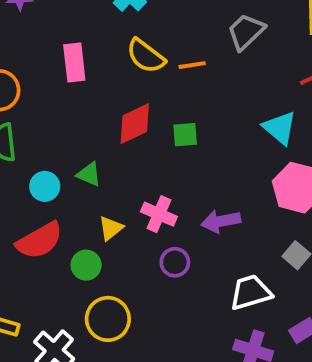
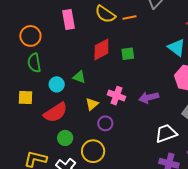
purple circle: (175, 262) -> (105, 123), moved
green circle: (86, 265) -> (65, 138), moved

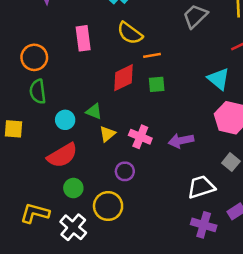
orange line: (129, 18) -> (152, 55), moved
yellow square: (25, 97) -> (13, 129), moved
yellow triangle: (92, 104) -> (107, 134), moved

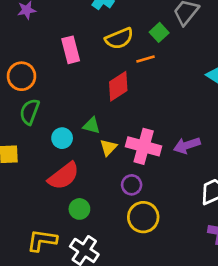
yellow semicircle: (130, 33) -> (119, 38), turned -52
green square: (157, 84) -> (159, 32), moved, turned -30
green semicircle: (38, 91) -> (30, 112), turned 35
pink cross: (140, 137) -> (144, 146), size x1.4
yellow circle: (108, 206) -> (143, 217), moved

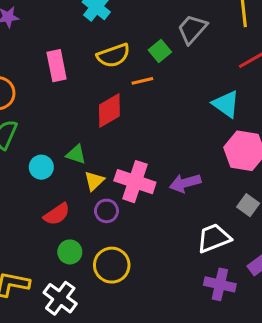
red semicircle: (64, 176) -> (57, 214), moved, size x0.7
purple circle: (132, 185) -> (106, 211), moved
green circle: (79, 209) -> (70, 252), moved
yellow circle: (143, 217) -> (112, 265), moved

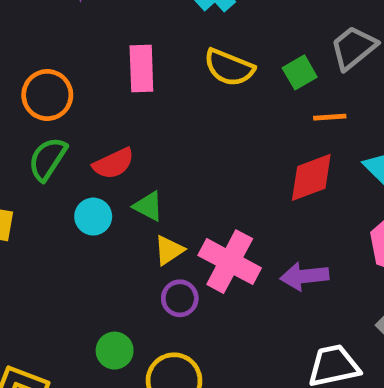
yellow semicircle: (113, 55) -> (229, 67), turned 32
orange line: (142, 81) -> (330, 117), moved
red diamond: (109, 111) -> (311, 177), moved
red semicircle: (57, 214) -> (113, 164), moved

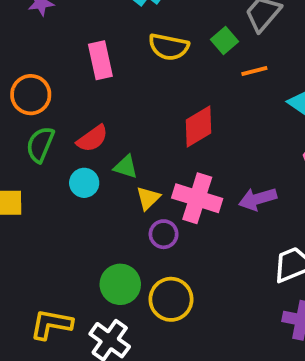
red diamond: (311, 177) -> (198, 126), moved
green circle: (115, 351) -> (120, 284), size x1.4

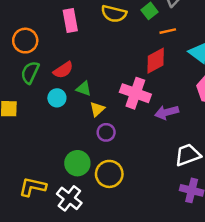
red diamond: (198, 126) -> (156, 61), moved
pink cross: (197, 198) -> (135, 93), moved

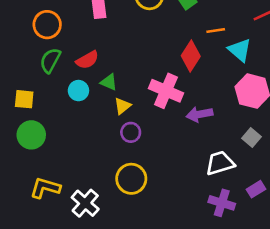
orange line: (168, 31) -> (216, 30), moved
red diamond: (156, 61) -> (191, 56), turned -32
green circle: (77, 163) -> (31, 135), moved

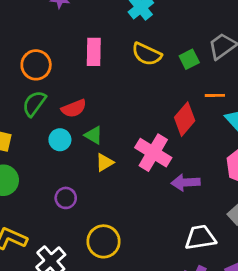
purple circle: (131, 132) -> (66, 198), moved

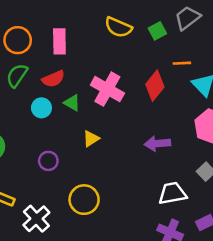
pink rectangle: (94, 52) -> (59, 41), moved
pink cross: (153, 153) -> (107, 89), moved
yellow triangle: (105, 162) -> (91, 139), moved

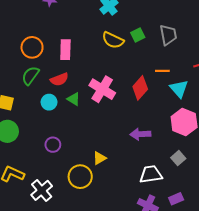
gray trapezoid: (187, 18) -> (168, 35), turned 115
green square: (157, 31) -> (138, 35), moved
yellow triangle: (91, 139) -> (99, 158), moved

